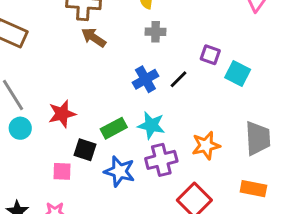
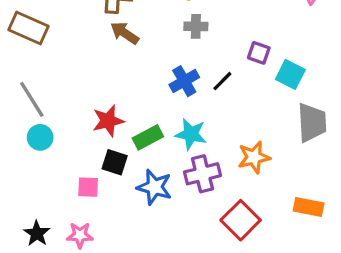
red star: (62, 114) -> (108, 121), moved
gray trapezoid: (258, 138) -> (312, 122), moved

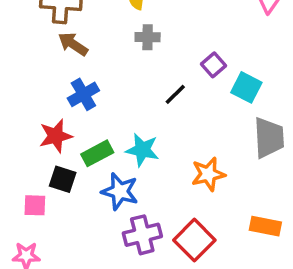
purple square: (259, 53) -> (213, 65), turned 30
blue cross: (184, 81) -> (83, 94), moved
purple cross: (202, 174) -> (142, 235), moved
blue star: (154, 187) -> (120, 191), moved

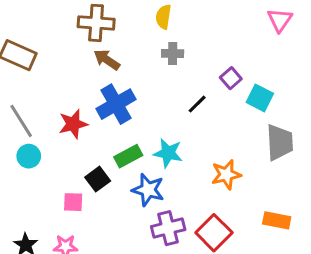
blue cross: (83, 94) -> (116, 104), size x1.4
red star: (56, 136) -> (73, 124), moved
black square: (63, 179) -> (98, 179), turned 35

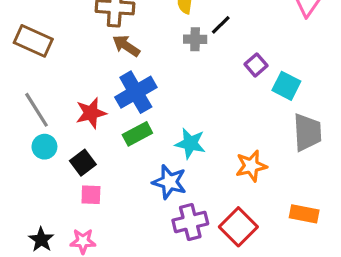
black line: (197, 104) -> (221, 25), moved
green rectangle: (128, 156) -> (137, 134), moved
black square: (98, 179) -> (83, 163), moved

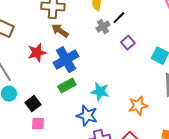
gray cross: (195, 39) -> (103, 27), turned -32
purple square: (256, 65) -> (128, 43), moved
red star: (91, 113) -> (37, 53), moved

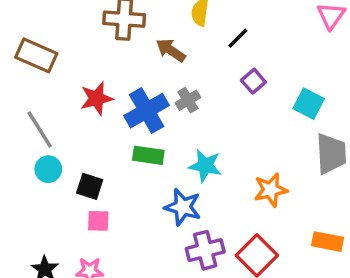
gray cross: (103, 27) -> (188, 100), moved
brown arrow: (60, 31) -> (171, 50), moved
green rectangle: (67, 86) -> (148, 155), turned 36
black square: (33, 104) -> (90, 186), turned -35

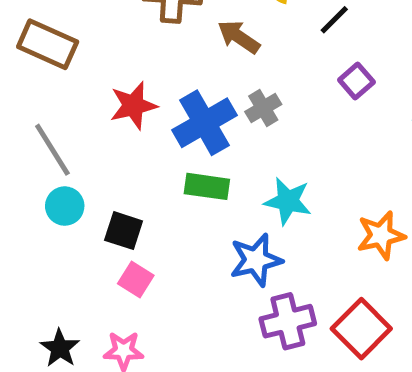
blue star: (183, 207) -> (256, 260), turned -30
pink square: (98, 221) -> (136, 280), turned 30

